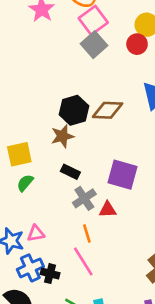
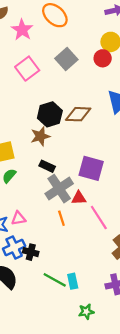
pink square: (93, 20) -> (27, 69), moved
gray cross: (84, 198) -> (59, 189), size x1.4
pink line: (83, 261) -> (99, 218), moved

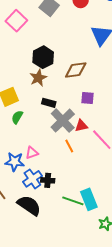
brown diamond: (78, 114) -> (76, 70), moved
purple square: (91, 168) -> (88, 98), size x0.6
cyan rectangle: (73, 281) -> (89, 199), size x1.5

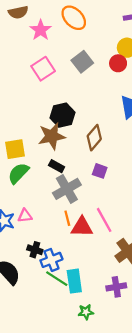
brown diamond: (76, 70) -> (94, 138), turned -55
brown star: (38, 78) -> (52, 136), size x1.4
green semicircle: (17, 117) -> (18, 173), size x1.5
red triangle: (81, 126) -> (82, 227), moved, size x1.5
blue cross: (32, 179) -> (51, 260), moved

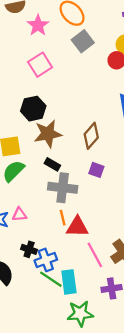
gray square: (82, 62) -> (83, 41), moved
black hexagon: (62, 115) -> (33, 109), moved
gray cross: (67, 189) -> (63, 188), turned 36
pink line: (104, 220) -> (95, 255), moved
green star: (86, 312) -> (80, 314), size x1.6

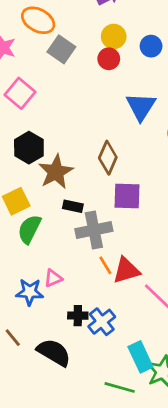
purple square: (96, 170) -> (127, 196), size x1.5
green line: (51, 279) -> (120, 387), moved
cyan rectangle: (69, 282) -> (140, 357), moved

